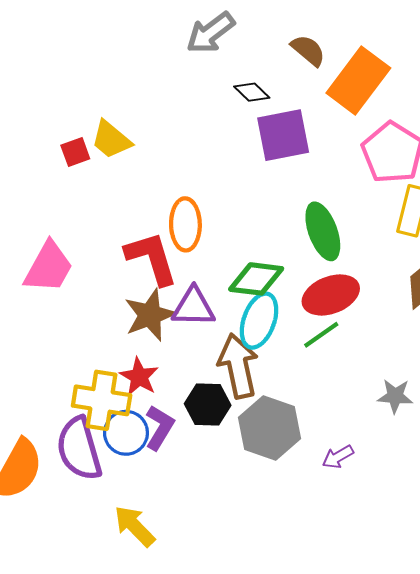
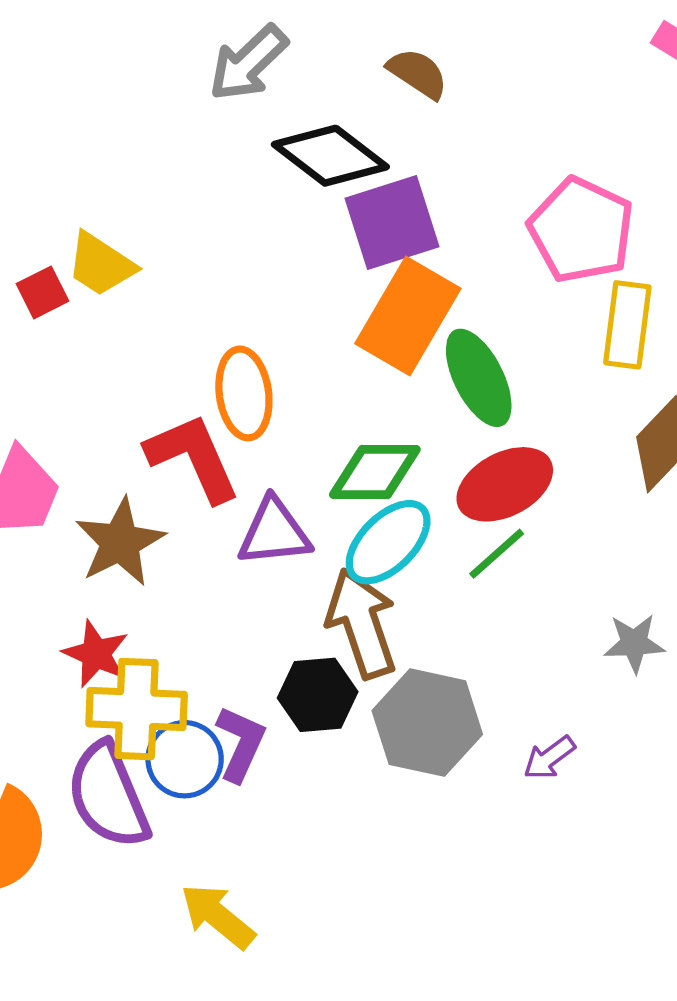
orange rectangle: (358, 81) -> (408, 316), moved
black diamond: (252, 92) -> (330, 156), size x1.8
brown star: (150, 315) -> (120, 542), moved
cyan ellipse: (259, 321) -> (388, 542), turned 32
red star: (139, 377) -> (96, 654), moved

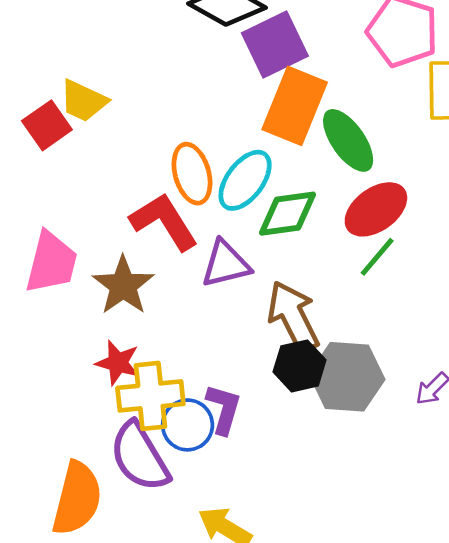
red square: (42, 292) -> (47, 125), size x1.4
cyan ellipse: (388, 542) -> (245, 180), moved
black hexagon: (318, 695) -> (300, 366), moved

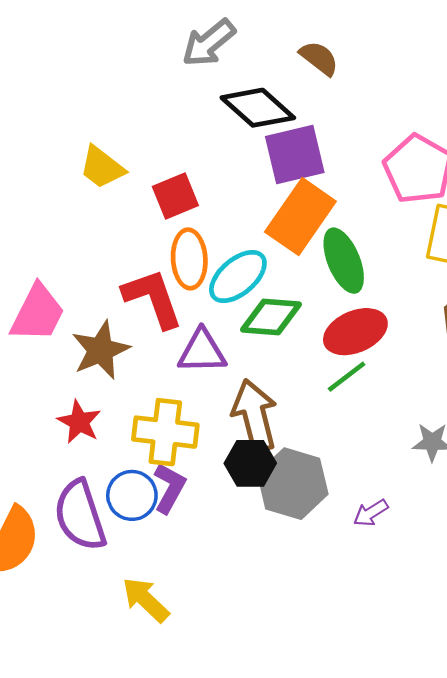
red square: (47, 125) -> (175, 196), moved
yellow cross: (150, 396) -> (165, 432), moved

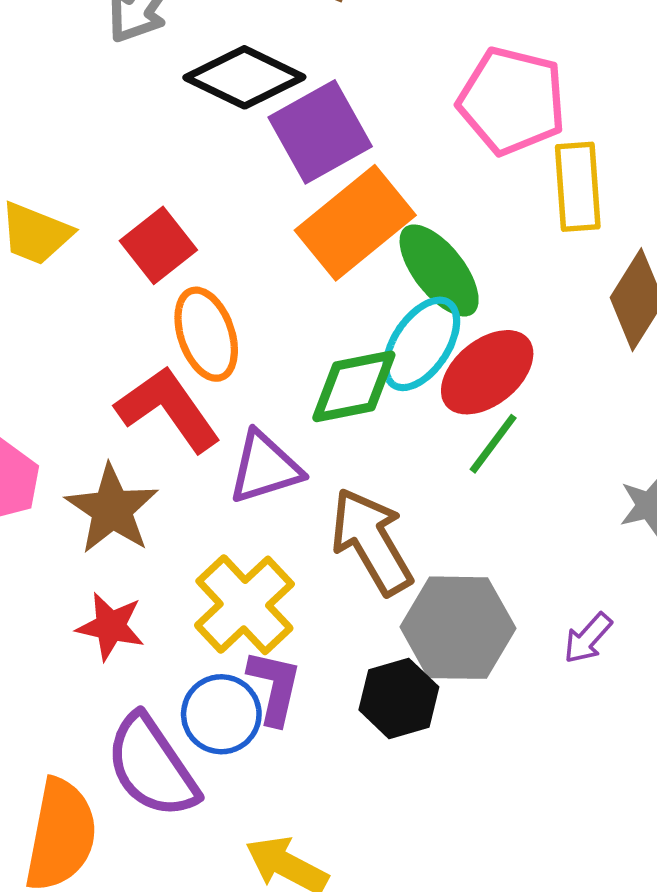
orange rectangle: (300, 217) -> (355, 223), turned 32
cyan ellipse: (238, 277) -> (421, 344), moved
yellow cross: (165, 432) -> (244, 605), turned -34
black hexagon: (250, 463) -> (399, 698), moved

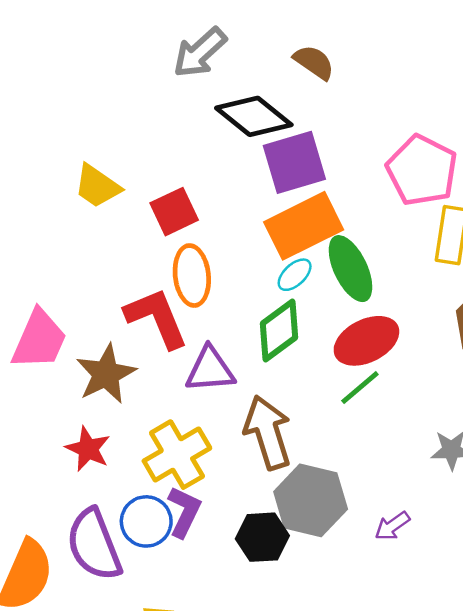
cyan ellipse: (421, 344) -> (295, 275), moved, size x0.6
green diamond: (354, 386) -> (279, 331), turned -38

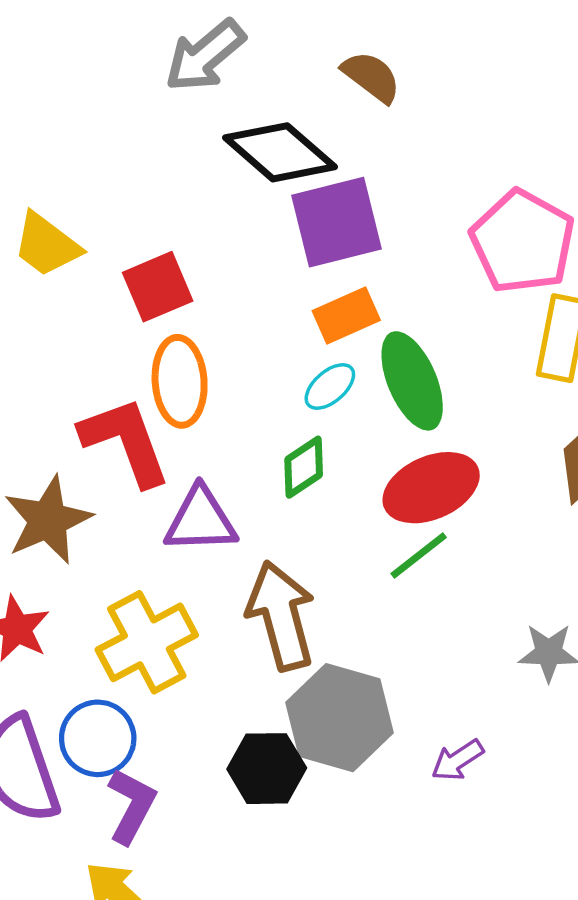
orange rectangle: (304, 226) -> (346, 315), size x0.6
green diamond: (279, 331) -> (304, 467), size x0.7
purple L-shape: (184, 512) -> (131, 806), moved

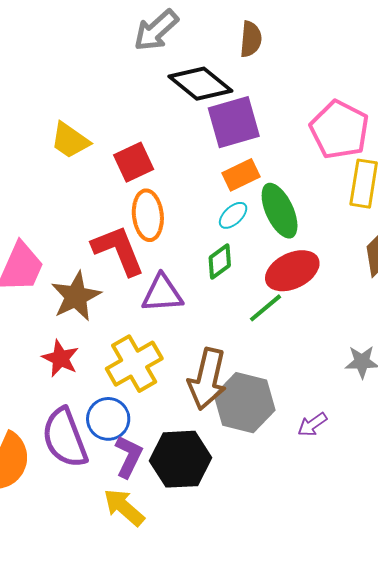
brown semicircle: (371, 77) -> (251, 39), turned 60
green line: (419, 556) -> (266, 308), moved
brown arrow: (281, 616) -> (207, 379), moved, turned -150
black hexagon: (267, 769) -> (180, 459), moved, size x1.4

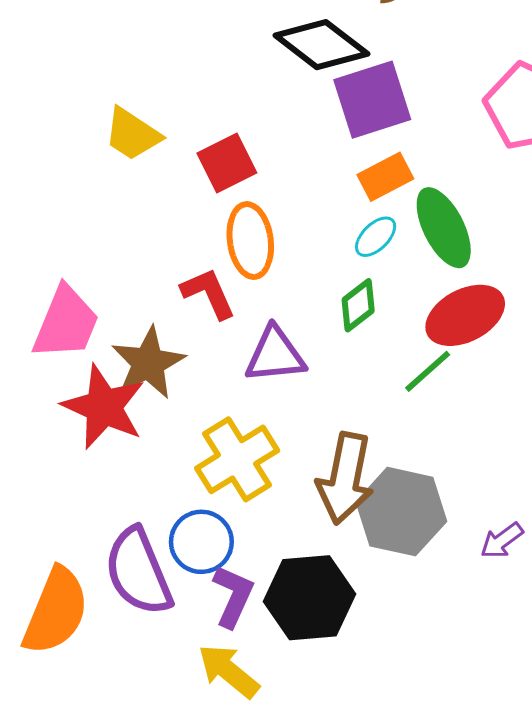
red L-shape: (118, 250) -> (208, 293), size x0.7
red star: (60, 358) -> (104, 407), moved, size x1.5

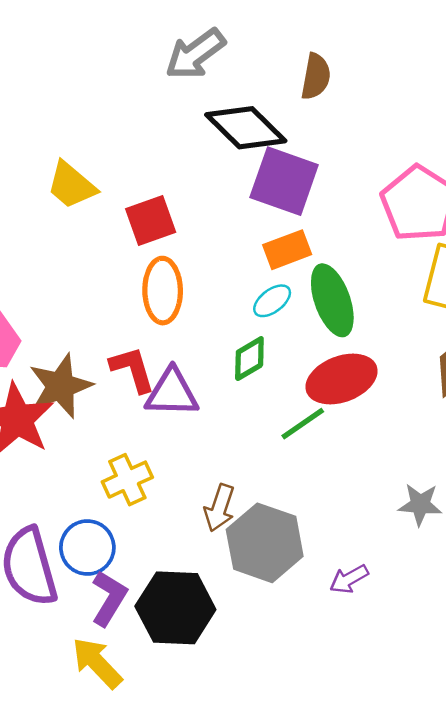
purple square: (372, 100) -> (284, 181), turned 30
red L-shape: (208, 293) -> (133, 369), moved
yellow cross: (237, 459) -> (127, 480), size x0.7
brown arrow: (345, 478) -> (219, 508), size x0.6

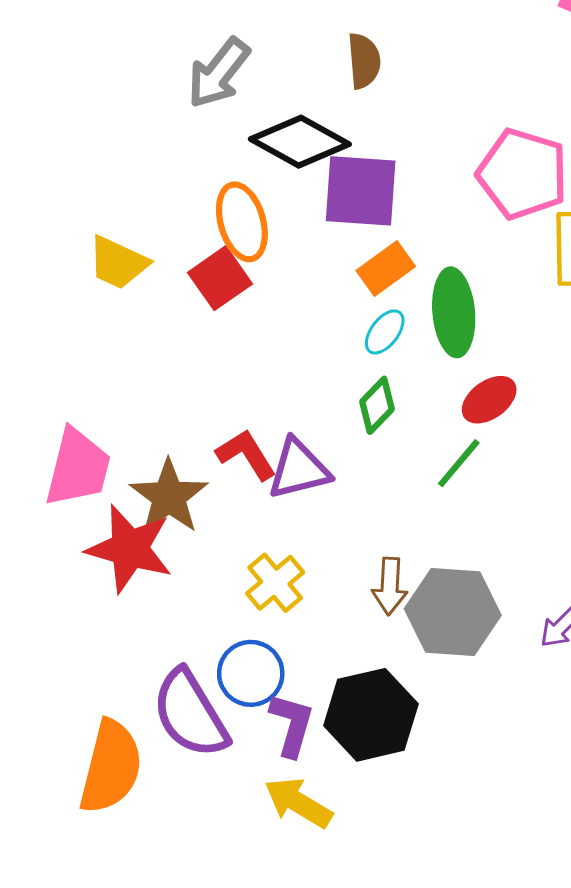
orange ellipse: (163, 291) -> (242, 222), moved
green ellipse: (332, 300) -> (454, 312), turned 30
red ellipse: (342, 379) -> (489, 400), size x0.7

